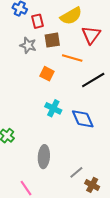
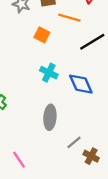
gray ellipse: (44, 157) -> (50, 117), moved

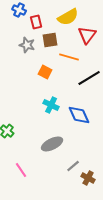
gray ellipse: (50, 117) -> (52, 144), turned 60
pink line: (19, 160) -> (21, 170), moved

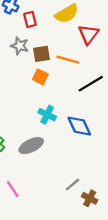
brown square: (50, 40) -> (41, 54), moved
gray ellipse: (52, 144) -> (31, 146), moved

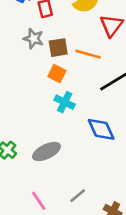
cyan cross: (47, 115) -> (65, 102), moved
gray line: (72, 185) -> (78, 196), moved
pink line: (13, 189) -> (39, 201), moved

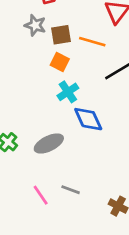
cyan cross: (65, 102) -> (68, 92), turned 30
blue diamond: (101, 129) -> (88, 119), moved
gray line: (78, 196) -> (71, 190), moved, turned 60

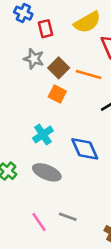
brown square: (61, 35) -> (59, 68), turned -36
cyan cross: (68, 92) -> (43, 135), moved
gray ellipse: (49, 144) -> (47, 172), turned 48

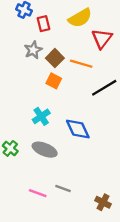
gray star: (34, 59) -> (33, 50), turned 30
pink line: (39, 222) -> (38, 193), turned -36

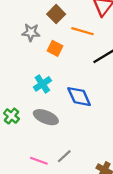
gray star: (33, 50) -> (31, 32), moved, turned 30
brown square: (55, 58) -> (56, 14), moved
gray line: (63, 189) -> (64, 156), turned -63

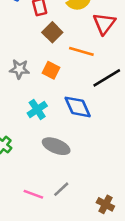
gray star: (31, 32) -> (19, 69), moved
blue diamond: (79, 97) -> (78, 107), moved
gray ellipse: (46, 117) -> (56, 146), moved

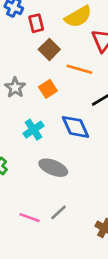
gray star: (19, 69) -> (15, 88), turned 30
orange square: (51, 70) -> (48, 89), turned 30

